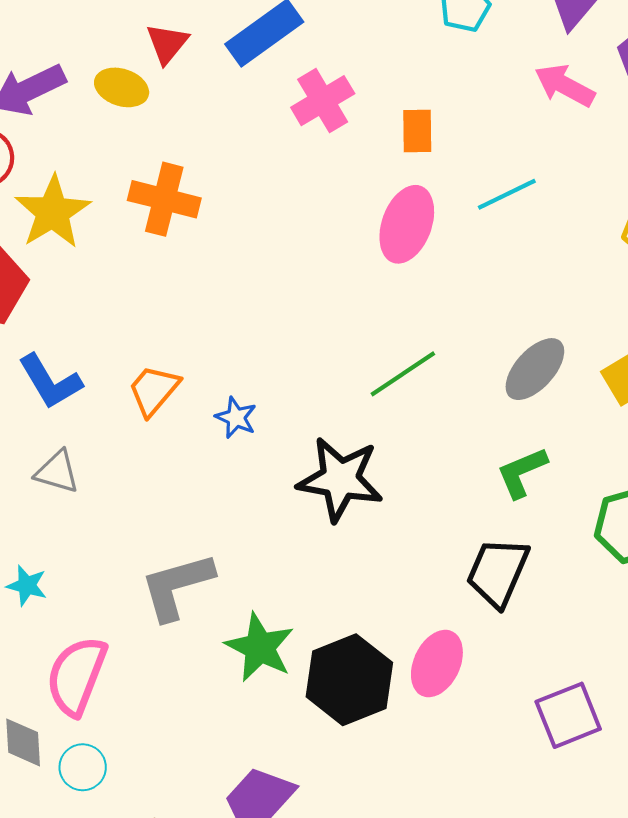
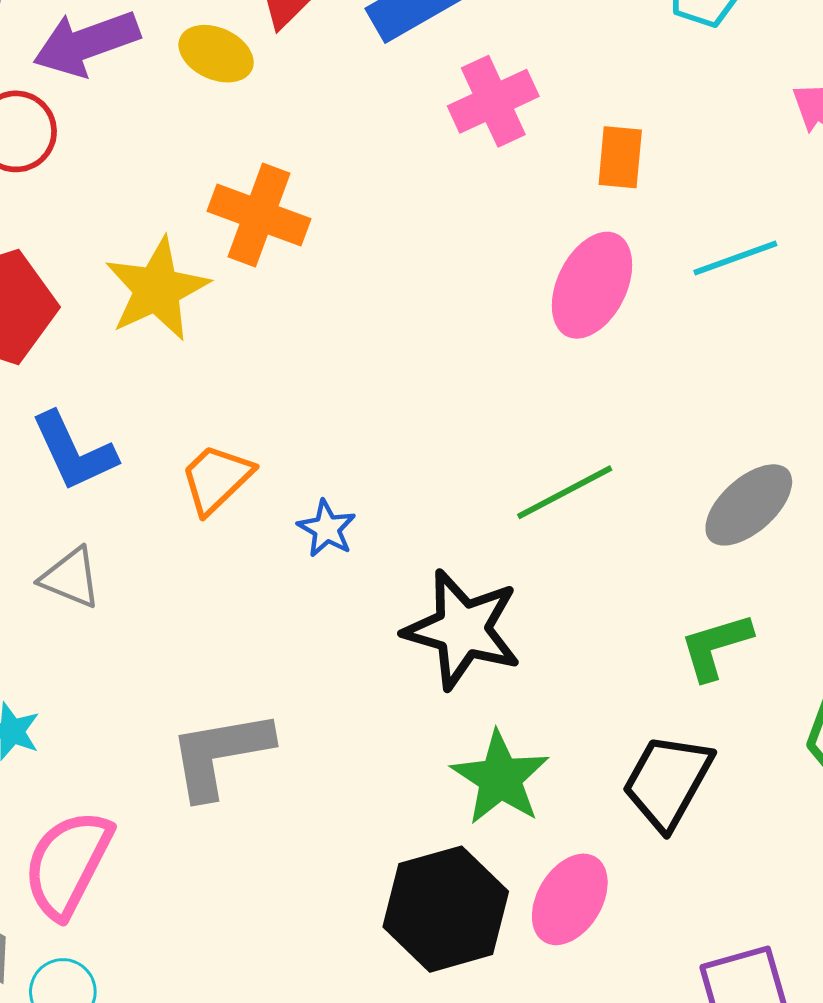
yellow star: (53, 212) -> (157, 289), moved
green star: (260, 647) -> (500, 778), moved

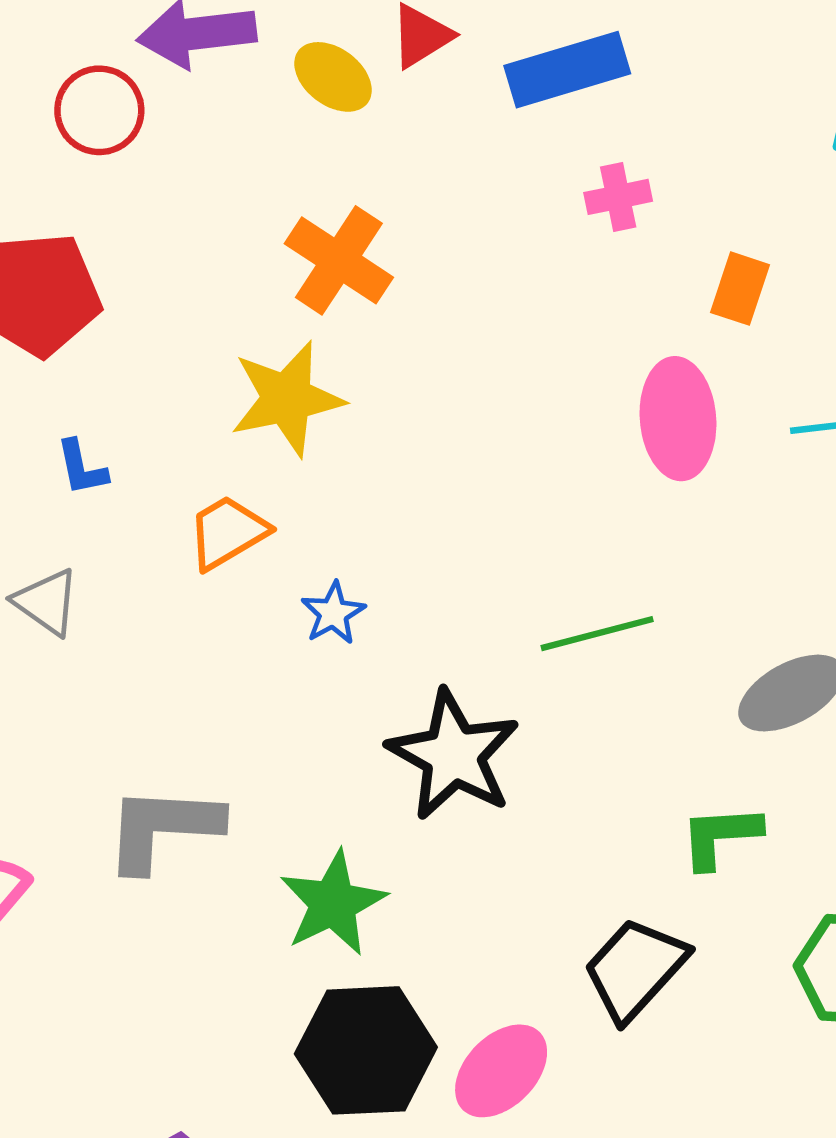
pink cross: (493, 101) -> (618, 197), size x0.7
pink ellipse: (592, 285) -> (678, 419), turned -44
yellow star: (157, 289) -> (287, 399), moved
blue L-shape: (74, 452) -> (82, 468), size x0.6
green star: (500, 778) -> (333, 903), moved

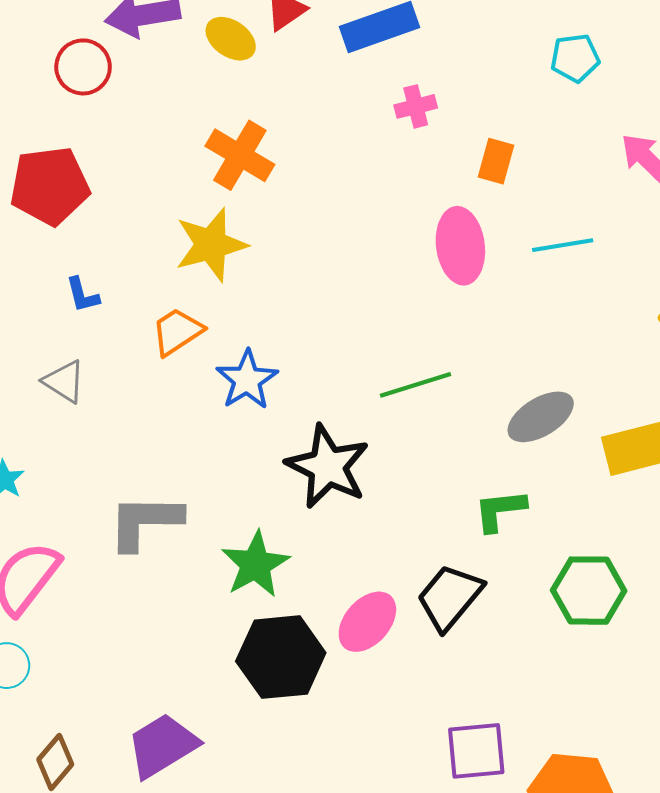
blue star: (333, 613) -> (247, 380), size x1.5
pink ellipse: (501, 1071) -> (367, 622), moved

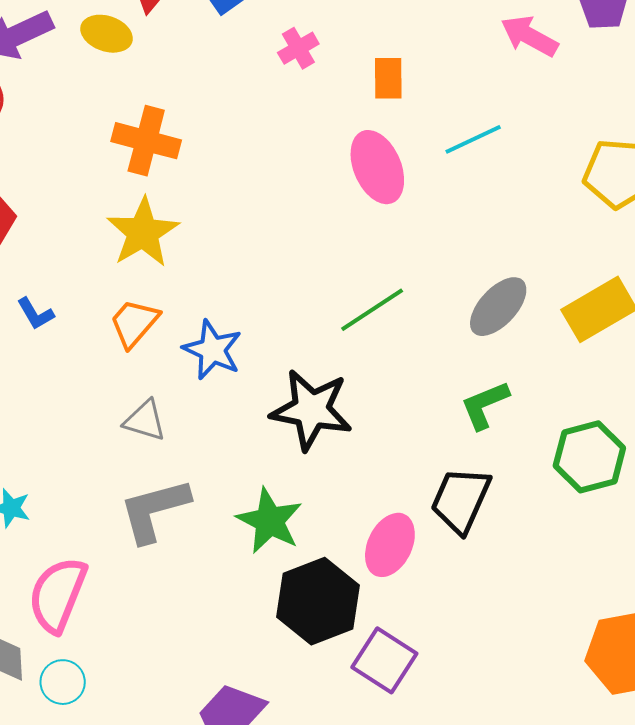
gray triangle: (64, 381) -> (145, 421), moved
purple square: (476, 751) -> (384, 660), moved, turned -36

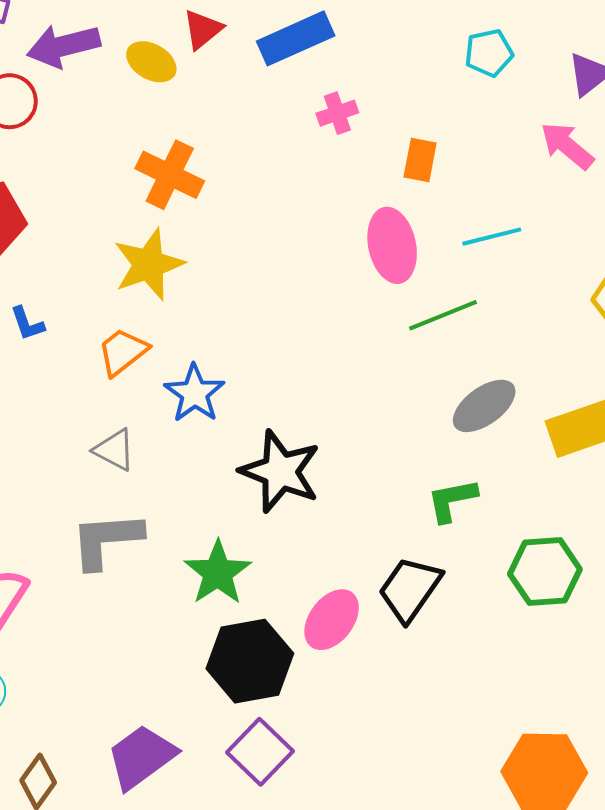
green line: (372, 310) -> (443, 315), moved
purple square: (384, 660) -> (260, 752), moved

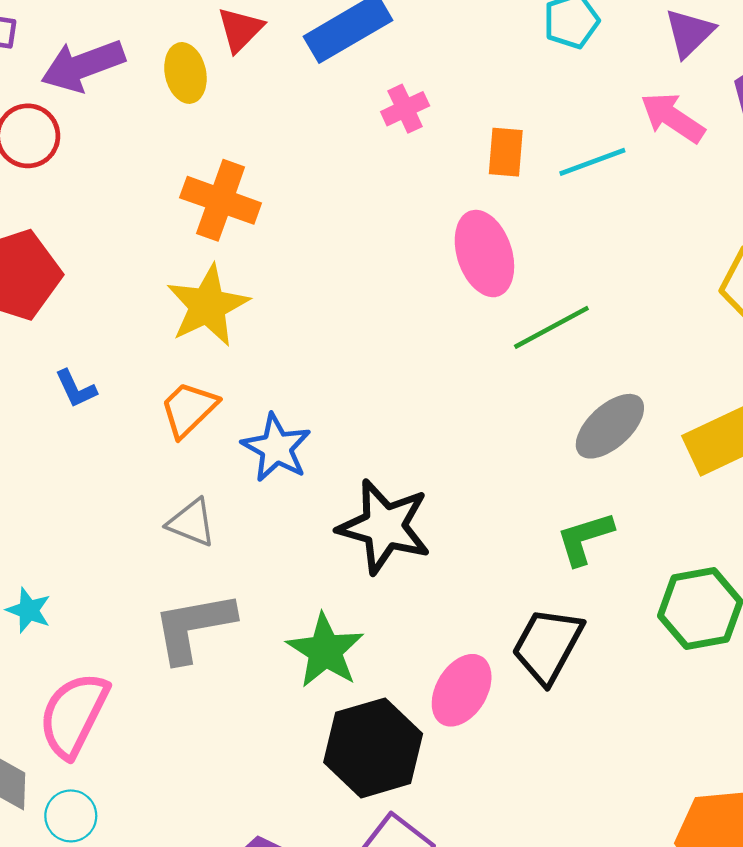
yellow ellipse: (151, 62) -> (185, 73), turned 54
cyan line: (492, 237) -> (592, 162), moved

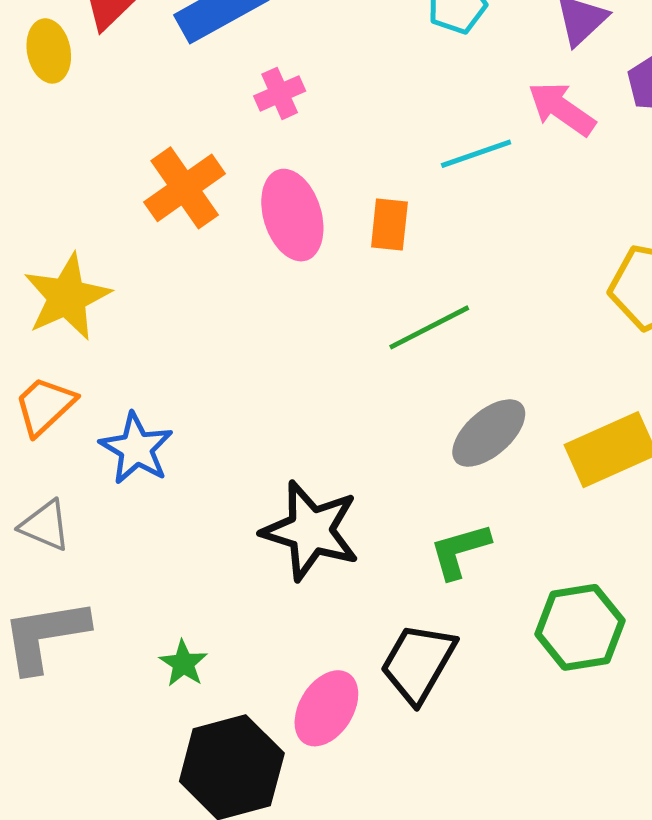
orange rectangle: (506, 152) -> (389, 224), moved
orange cross: (221, 200) -> (185, 188), moved, turned 34
pink ellipse: (484, 254) -> (292, 215), moved
black star: (384, 527) -> (311, 531), moved
green star: (325, 651) -> (183, 663), size x0.6

